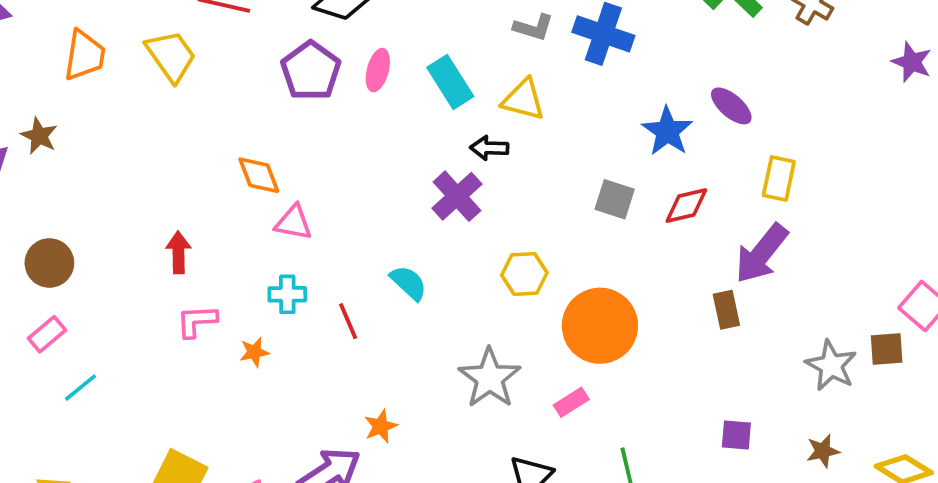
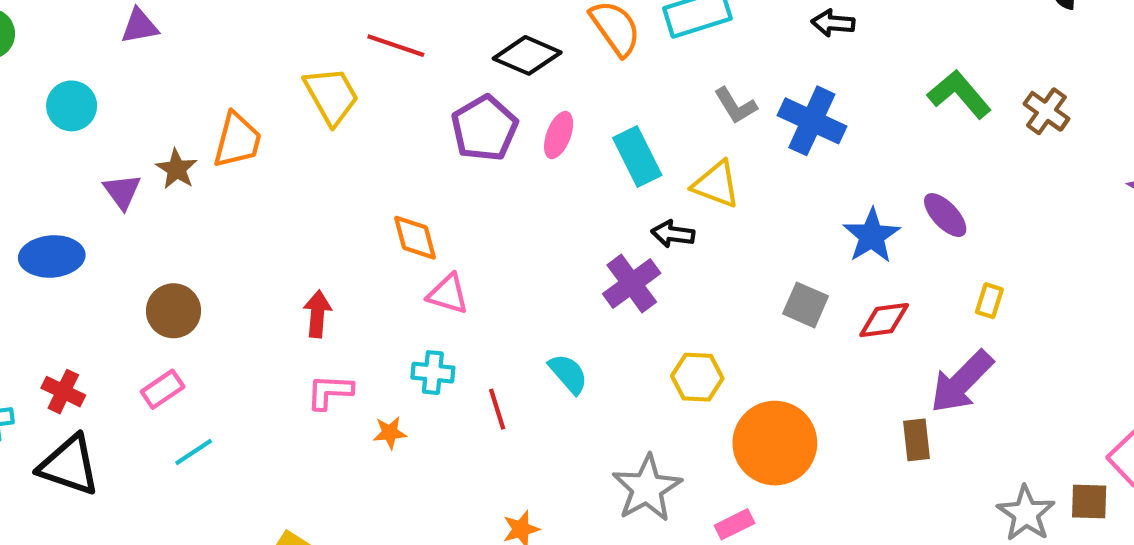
gray L-shape: (533, 27) -> (735, 106), turned 36
orange trapezoid: (85, 55) -> (237, 140), moved
yellow rectangle: (779, 179) -> (989, 301), size x0.7

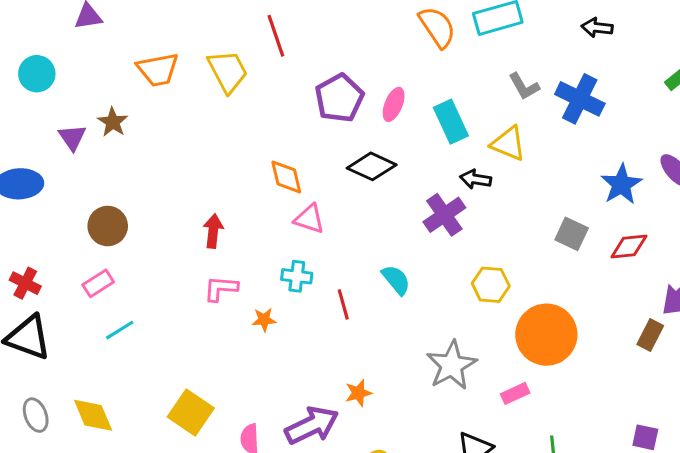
red line: (396, 46) -> (276, 36), turned 51
black diamond: (527, 55) -> (372, 166), moved
orange trapezoid: (237, 140) -> (158, 69), moved, turned 63
brown rectangle: (916, 440) -> (650, 335), turned 32

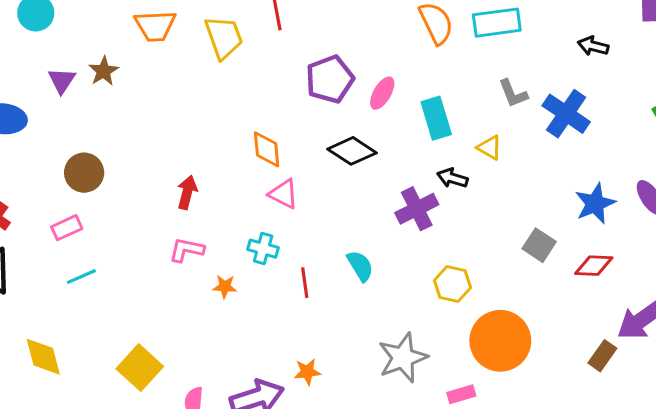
yellow triangle: (508, 144) -> (490, 148), size x0.7

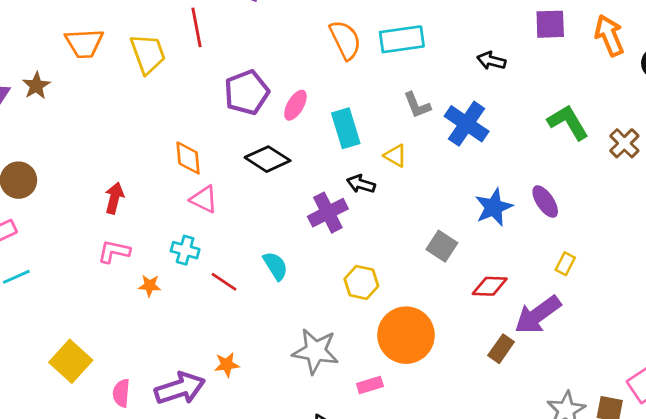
red diamond: (594, 266) -> (490, 286), moved
red line: (305, 283) -> (224, 282), turned -48
gray star: (403, 358) -> (315, 351), turned 30

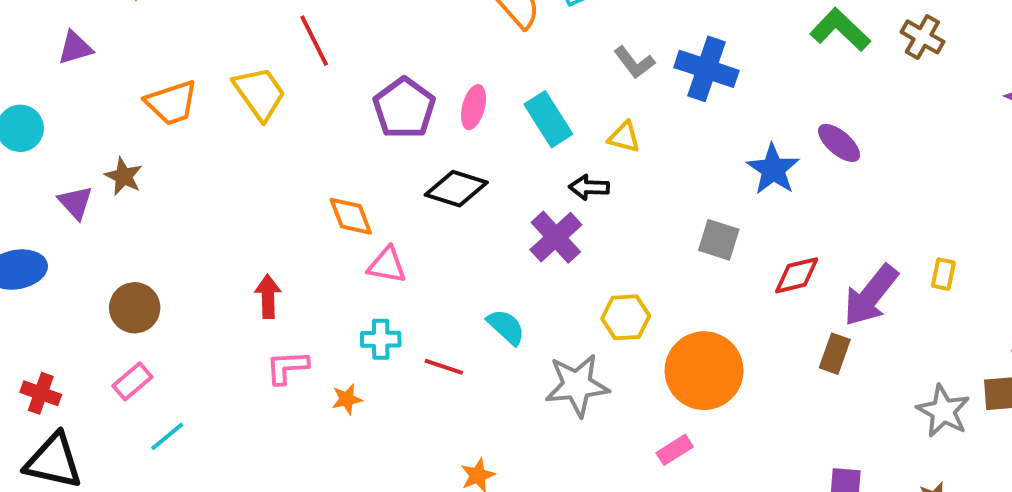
yellow rectangle: (565, 264) -> (943, 274), moved
gray star: (315, 351) -> (577, 385), moved

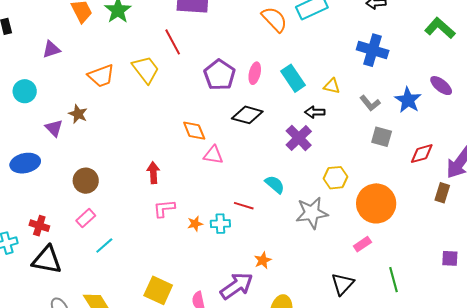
gray L-shape: (634, 62) -> (370, 103), moved
cyan cross: (381, 339) -> (220, 224), moved

